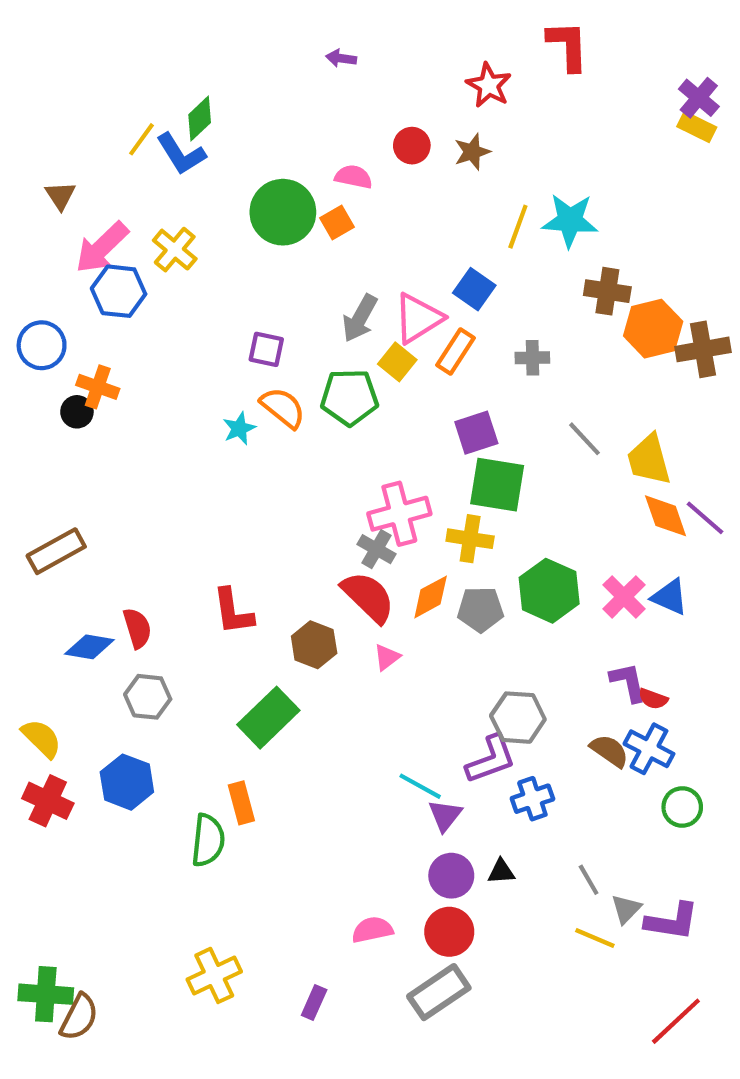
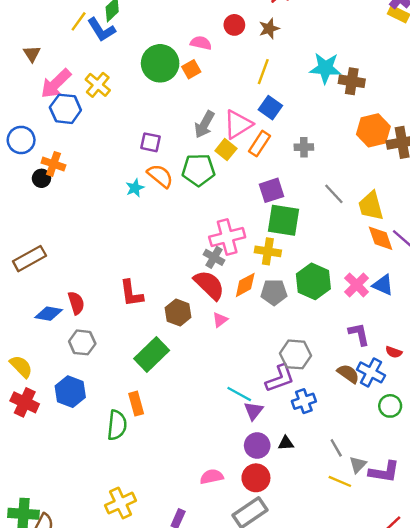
yellow line: (518, 227) -> (263, 72), moved
brown cross: (607, 291) -> (352, 81), moved
red semicircle: (653, 699) -> (394, 352), moved

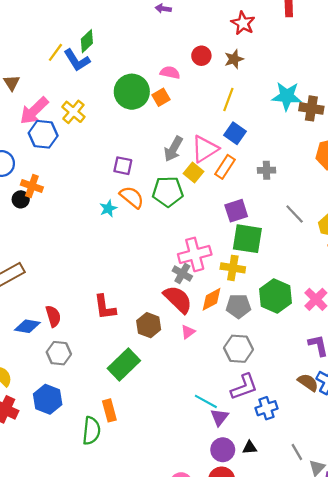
gray hexagon: (295, 354) -> (238, 349), moved

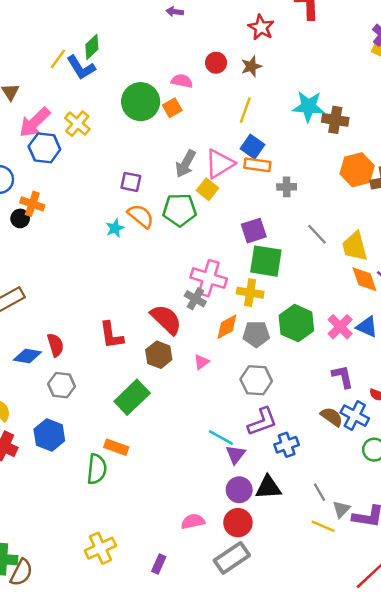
orange rectangle: (225, 167) -> (257, 165), moved, turned 65
pink cross: (195, 254) -> (209, 278), turned 32
red semicircle: (178, 299) -> (166, 319), moved
orange rectangle: (109, 410) -> (116, 447), turned -55
black triangle: (250, 448) -> (268, 487), size x1.6

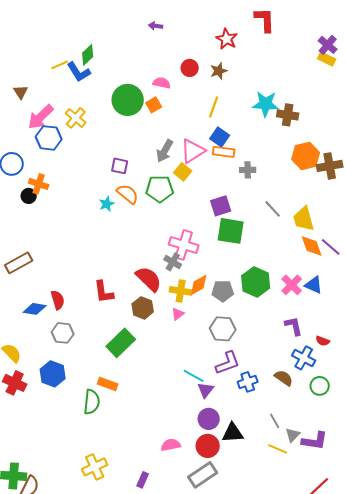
yellow line: (58, 59) -> (60, 65), turned 30
yellow cross: (250, 293) -> (181, 291), moved
brown semicircle: (332, 417) -> (284, 378), moved
black triangle: (268, 487) -> (233, 433), moved

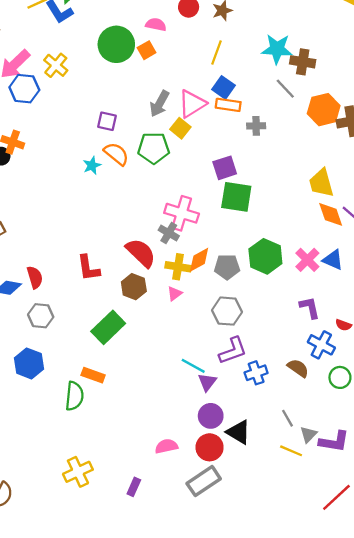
gray line: (273, 209) -> (285, 89), moved
black triangle: (233, 433) -> (239, 432), turned 35

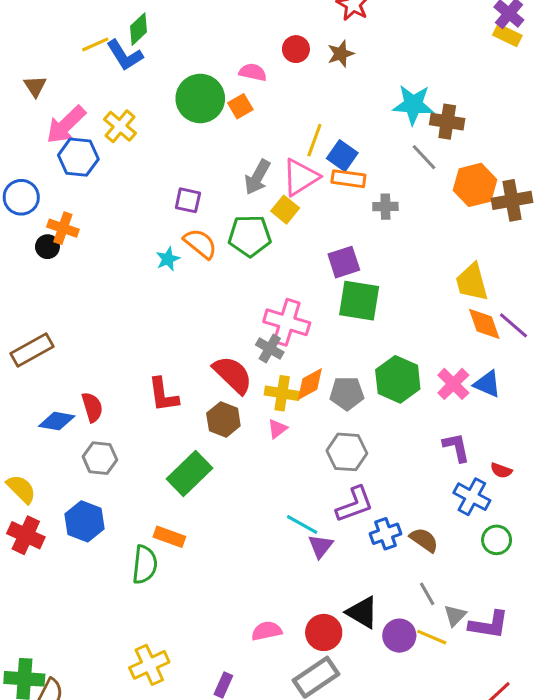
yellow line: (217, 52) -> (314, 140), moved
brown semicircle: (298, 368) -> (424, 540), moved
purple circle: (211, 416) -> (399, 636), moved

